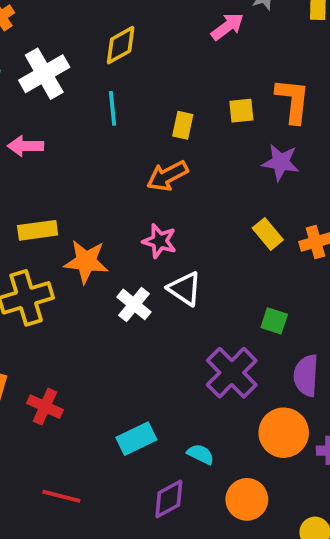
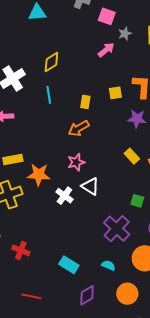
pink star: (160, 241) -> (76, 162), turned -30
cyan rectangle: (136, 439) -> (69, 265), turned 60
cyan semicircle: (201, 454) -> (108, 265), moved

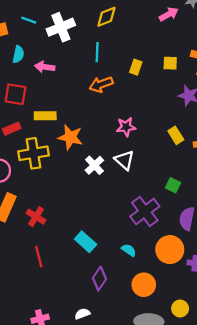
orange arrow: (79, 128) -> (101, 84), moved
pink star: (76, 162) -> (126, 127), moved
purple diamond: (87, 295) -> (99, 279), turned -35
red line: (31, 296) -> (39, 257), moved, turned 54

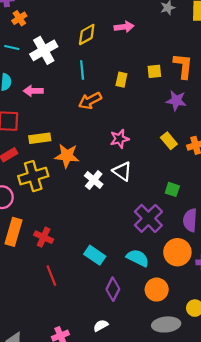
pink arrow: (169, 14) -> (124, 27), moved, turned 30
cyan semicircle: (129, 250) -> (138, 258), size x1.5

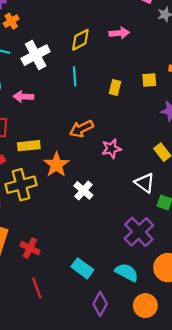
orange arrow: (90, 101) -> (81, 129), moved
orange star: (67, 156) -> (56, 165), turned 30
white triangle: (122, 171) -> (145, 183), moved

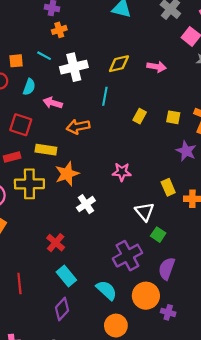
orange arrow: (81, 129) -> (78, 127), moved
red cross: (30, 248) -> (56, 243), moved
purple diamond: (100, 304) -> (62, 309), moved

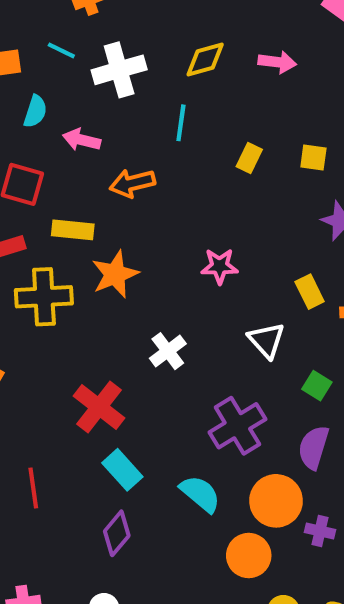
white cross: (86, 204) -> (168, 351), moved
green square: (158, 235) -> (317, 386), moved
red cross: (56, 243) -> (99, 407), size x1.4
orange circle: (116, 326) -> (249, 556), moved

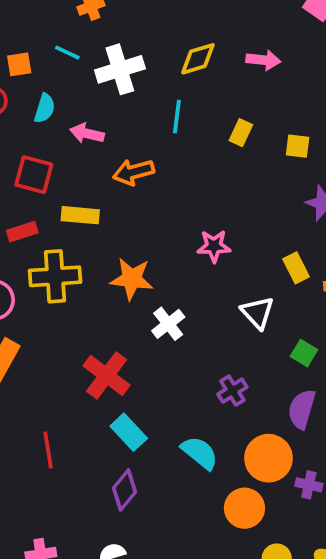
yellow rectangle: (249, 158) -> (241, 133), moved
orange star: (115, 274) -> (132, 279), moved, turned 30
purple cross: (237, 426) -> (232, 391), size x0.6

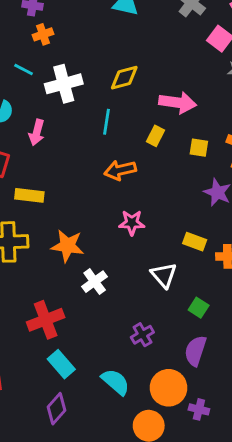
pink arrow: (263, 60) -> (178, 103), moved, size x1.4
pink arrow: (87, 133) -> (37, 132), turned -90
orange arrow: (134, 172) -> (120, 170), moved
yellow rectangle: (296, 268) -> (195, 242), turned -45
red cross: (107, 375) -> (46, 320), turned 30

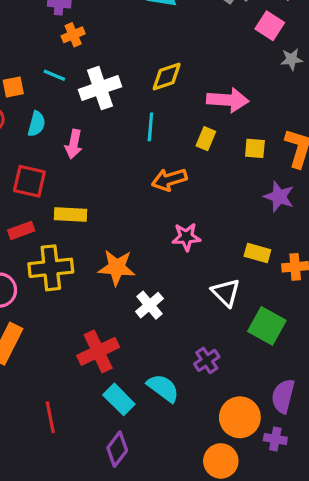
green square: (199, 308) -> (267, 326), size x1.6
purple semicircle: (195, 351) -> (283, 396), moved
cyan semicircle: (116, 382) -> (163, 388), moved

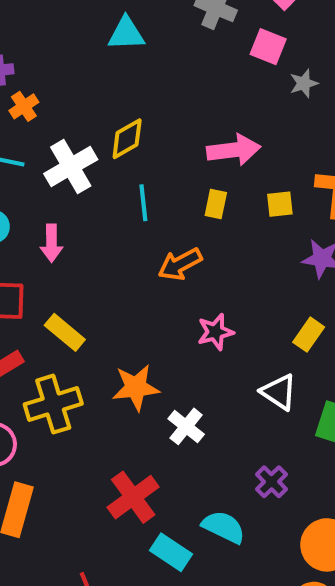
yellow diamond: (167, 76) -> (127, 139), moved
yellow rectangle: (71, 215) -> (65, 332), turned 48
yellow rectangle: (257, 253) -> (309, 335), turned -60

